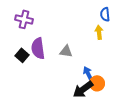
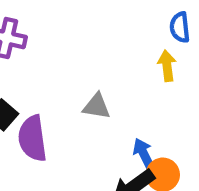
purple semicircle: (38, 48) -> (32, 138), moved

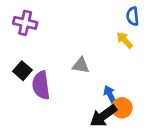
yellow arrow: (167, 66) -> (125, 40), turned -36

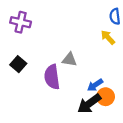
purple semicircle: (41, 85) -> (52, 77), moved
blue arrow: (110, 95) -> (95, 85), turned -98

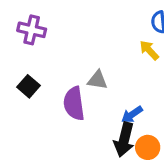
orange circle: (106, 97) -> (148, 147), moved
black arrow: (89, 104) -> (124, 140), turned -40

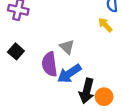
gray triangle: (97, 80) -> (67, 47), turned 35
blue arrow: (132, 115) -> (69, 74), moved, size x1.5

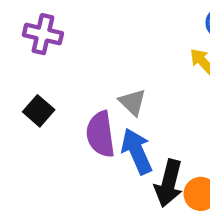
blue arrow: (69, 74) -> (137, 151), turned 100

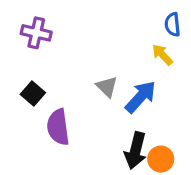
purple semicircle: (100, 134) -> (58, 127), moved
blue arrow: (137, 151) -> (141, 97), moved, turned 66

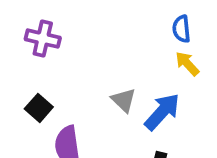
blue semicircle: (173, 24) -> (181, 29), moved

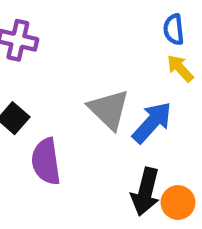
gray triangle: (124, 100) -> (109, 109), size x1.5

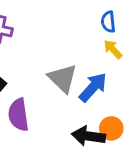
black arrow: (146, 192) -> (88, 136), turned 84
orange circle: (178, 203) -> (111, 128), moved

